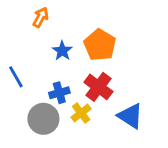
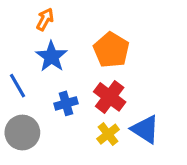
blue star: (62, 51) -> (51, 57), moved, size x1.4
yellow cross: (81, 113) -> (108, 134), moved
gray circle: (43, 119) -> (22, 133), moved

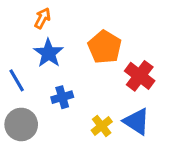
red cross: (110, 97) -> (140, 76), moved

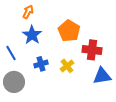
red cross: (140, 76) -> (92, 50), turned -30
blue triangle: (137, 121) -> (102, 76), moved, turned -42
yellow cross: (102, 126) -> (67, 66), moved

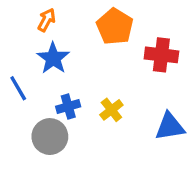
orange pentagon: (69, 31) -> (115, 27), moved
red cross: (92, 50) -> (161, 55), moved
gray circle: (14, 82) -> (50, 137), moved

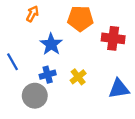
orange pentagon: (115, 27) -> (80, 18), turned -30
blue star: (53, 58) -> (51, 44), moved

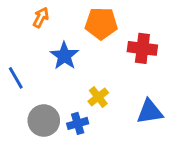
blue cross: (48, 75) -> (78, 123), moved

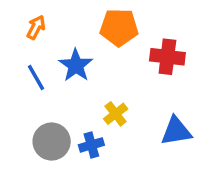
orange arrow: (41, 17) -> (36, 27), moved
blue line: (16, 78) -> (36, 78), moved

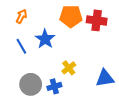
red cross: (167, 57) -> (97, 20), moved

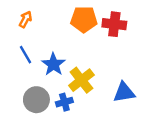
blue star: (45, 39) -> (53, 64), moved
yellow cross: (69, 68) -> (81, 80), size x1.5

